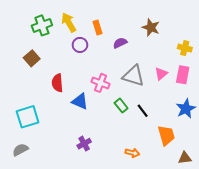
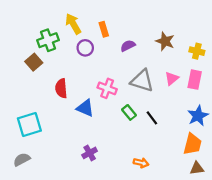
green cross: (42, 25) -> (48, 40), moved
brown star: (151, 27) -> (165, 41), moved
orange trapezoid: (166, 135) -> (192, 144), moved, turned 30

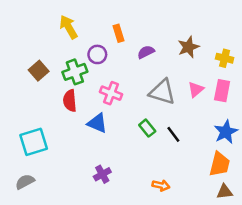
yellow arrow: (73, 24) -> (69, 27), moved
green cross: (48, 40) -> (75, 72), moved
brown star: (165, 41) -> (188, 47), turned 30
pink cross: (107, 88) -> (111, 93), moved

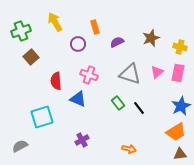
green cross: (75, 72) -> (21, 31), moved
cyan square: (34, 142) -> (42, 117), moved
orange trapezoid: (220, 164) -> (176, 132), turned 45

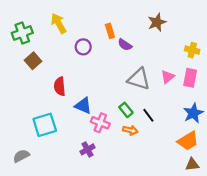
orange rectangle: (95, 27) -> (110, 31), moved
brown star: (151, 38) -> (157, 22), moved
purple semicircle: (117, 42) -> (125, 45), turned -120
pink cross: (89, 75) -> (100, 123), moved
orange arrow: (129, 149) -> (130, 130), moved

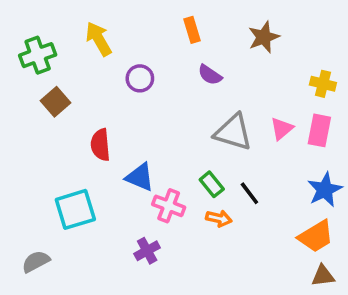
orange rectangle: (110, 31) -> (192, 30), moved

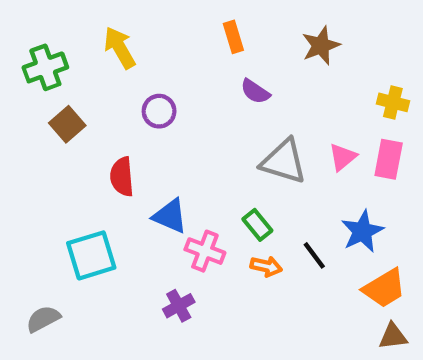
purple circle: (140, 78) -> (159, 111), moved
blue star: (325, 190) -> (362, 231), moved
black line: (249, 193) -> (314, 255), moved

